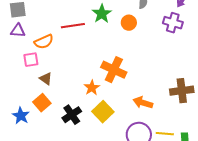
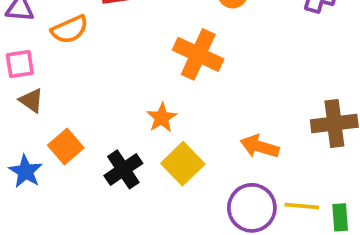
pink square: (31, 60) -> (20, 64), moved
orange cross: (114, 70) -> (198, 54), moved
brown triangle: (46, 79) -> (31, 100), moved

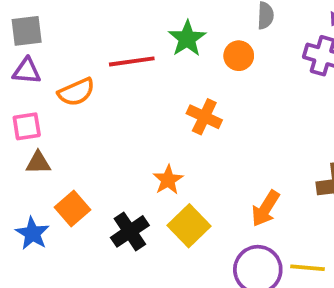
orange cross: (198, 54) -> (204, 117), size x0.7
brown triangle: (31, 100) -> (38, 163), turned -36
orange arrow: (260, 146) -> (265, 209), turned -75

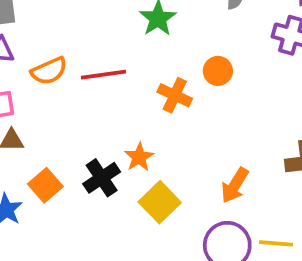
orange circle: (239, 56) -> (218, 71), moved
red line: (132, 61) -> (103, 75), moved
black cross: (130, 231) -> (102, 178), moved

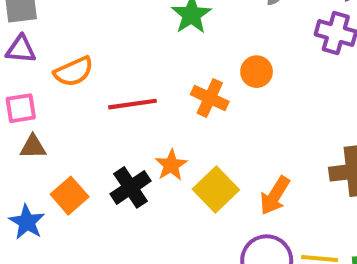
red line: (103, 75) -> (133, 104), moved
yellow square: (160, 202) -> (216, 189), moved

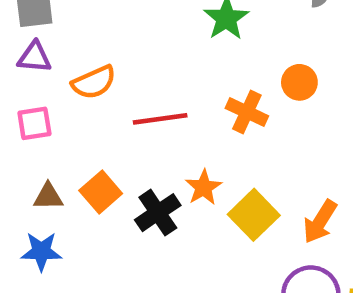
brown triangle: (33, 147) -> (48, 197), moved
orange square: (70, 196) -> (101, 192), moved
blue star: (27, 222) -> (41, 251), turned -30

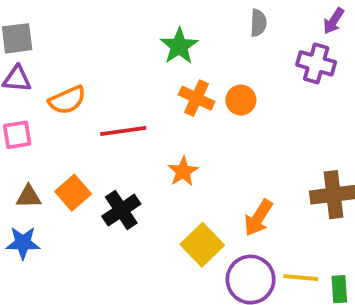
orange cross: (247, 112) -> (197, 98), moved
orange star: (203, 187) -> (183, 171), moved
yellow square: (254, 215) -> (202, 245), moved

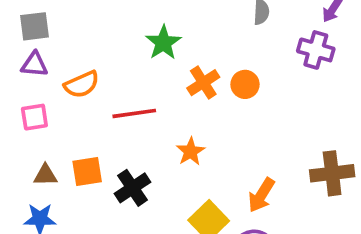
green star: (179, 46) -> (163, 43), moved
orange cross: (197, 98) -> (203, 83), turned 32
orange square: (73, 193) -> (87, 171), turned 32

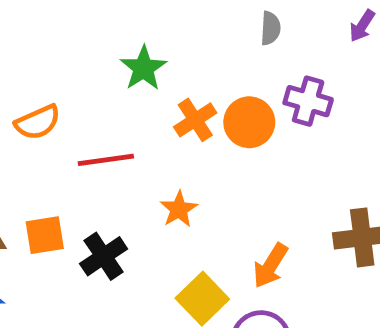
purple cross: (316, 50) -> (308, 101), moved
orange circle: (245, 84) -> (249, 122), size x1.4

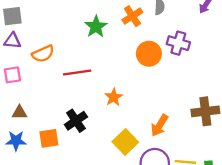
orange cross: (195, 120) -> (132, 16), moved
orange square: (45, 235) -> (49, 138), moved

